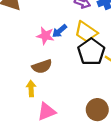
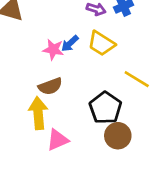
black pentagon: (91, 52) -> (105, 108), moved
yellow arrow: (31, 89) -> (38, 113), size x1.6

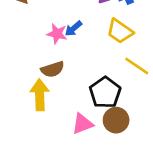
yellow trapezoid: (101, 43) -> (120, 31), moved
pink triangle: (58, 140) -> (82, 124), moved

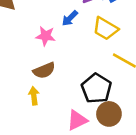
blue arrow: (73, 28) -> (70, 18), moved
yellow arrow: (40, 95) -> (34, 96), size x0.6

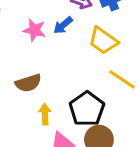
pink star: (46, 36) -> (34, 30), moved
yellow arrow: (34, 96) -> (45, 114), moved

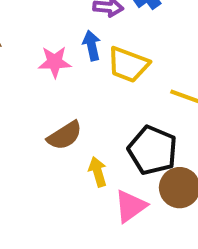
blue arrow: (63, 25) -> (92, 45), turned 132
yellow trapezoid: (103, 41) -> (128, 65), moved

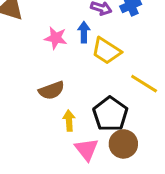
pink triangle: (130, 206) -> (86, 149), turned -45

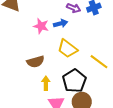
blue arrow: (84, 32) -> (61, 24), turned 72
yellow trapezoid: (106, 51) -> (67, 49), moved

